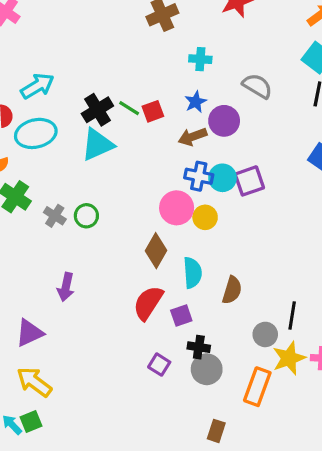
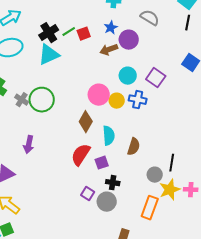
green line: (129, 108) -> (69, 32), turned -64
blue cross: (199, 176) -> (138, 100), moved
purple square: (249, 181) -> (156, 78), moved, turned -36
green circle: (86, 216) -> (42, 100), size x1.6
gray circle: (207, 369) -> (107, 202), moved

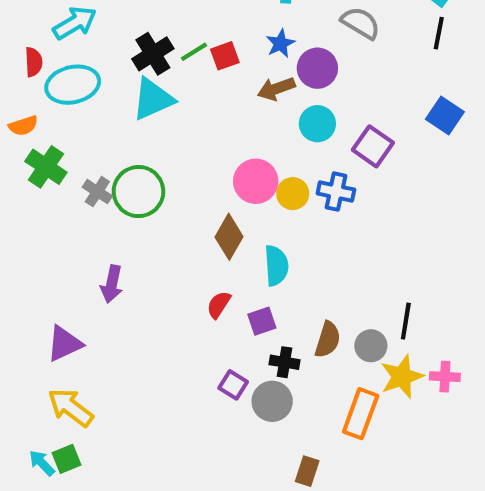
cyan circle: (128, 76) -> (317, 124), moved
brown semicircle: (134, 147) -> (328, 340), moved
red semicircle: (81, 155) -> (219, 305), size x0.6

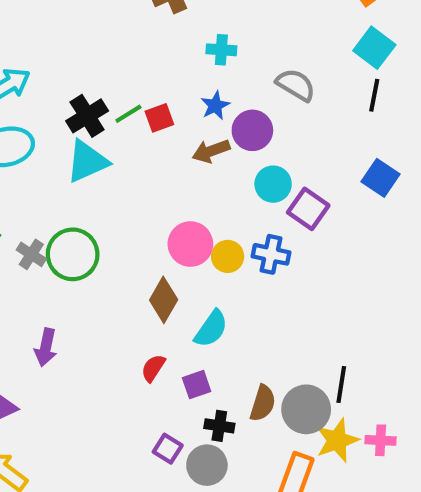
cyan circle: (317, 124) -> (273, 184), moved
cyan semicircle: (276, 266) -> (211, 329), turned 39
gray circle: (371, 346) -> (306, 409), size x1.5

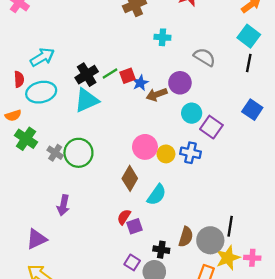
blue star: (215, 106) -> (140, 83), moved
purple square: (197, 385) -> (134, 226), moved

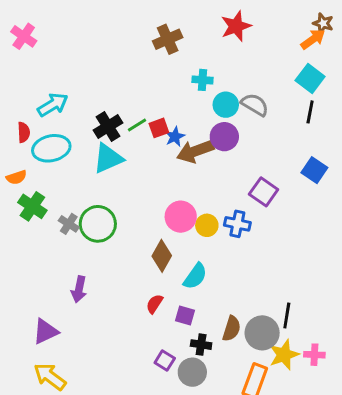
brown arrow: (157, 94) -> (195, 151), size x1.4
cyan circle: (192, 113) -> (226, 105), moved
purple square: (134, 226) -> (185, 315), moved, turned 35

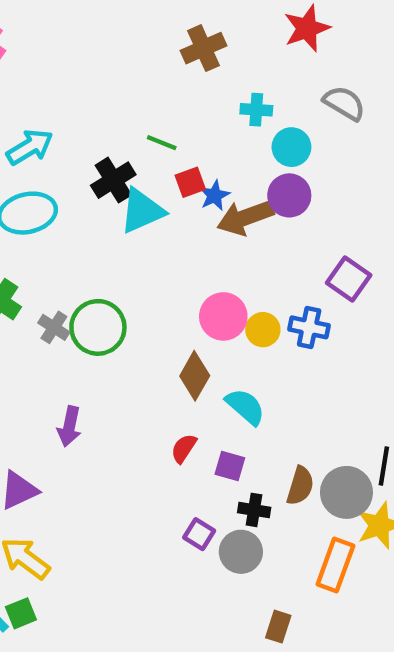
gray semicircle: (255, 105) -> (344, 103), moved
green line: (137, 125) -> (162, 143), moved, turned 54
cyan triangle: (108, 158) -> (142, 211), moved
cyan semicircle: (195, 276) -> (245, 407), turned -84

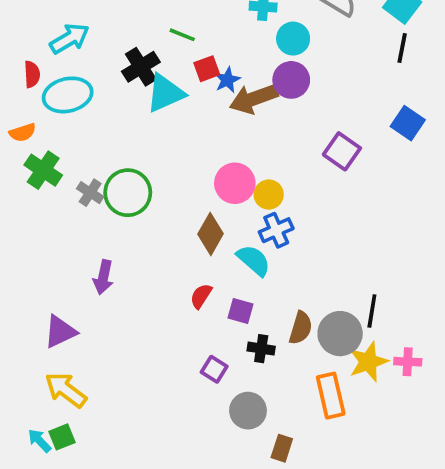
blue cross: (309, 327) -> (276, 230), moved, turned -36
gray circle: (241, 552) -> (248, 411), moved
orange rectangle: (335, 565) -> (331, 396), turned -33

